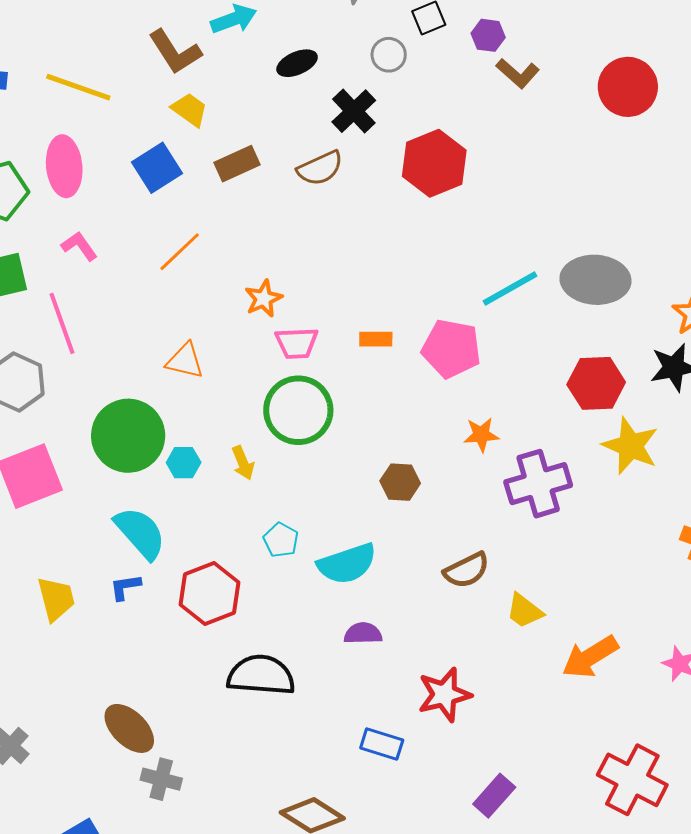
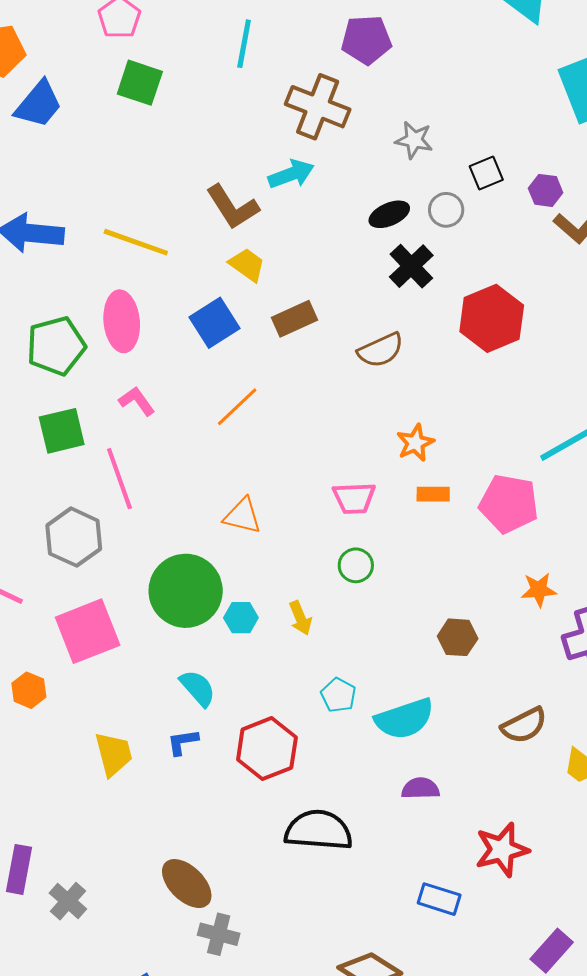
black ellipse: (297, 63) -> (389, 214), moved
brown semicircle: (320, 168) -> (381, 350), moved
orange star: (263, 298) -> (415, 443), moved
green circle: (298, 410) -> (356, 565), size x0.5
cyan semicircle: (140, 533) -> (198, 688), size x0.7

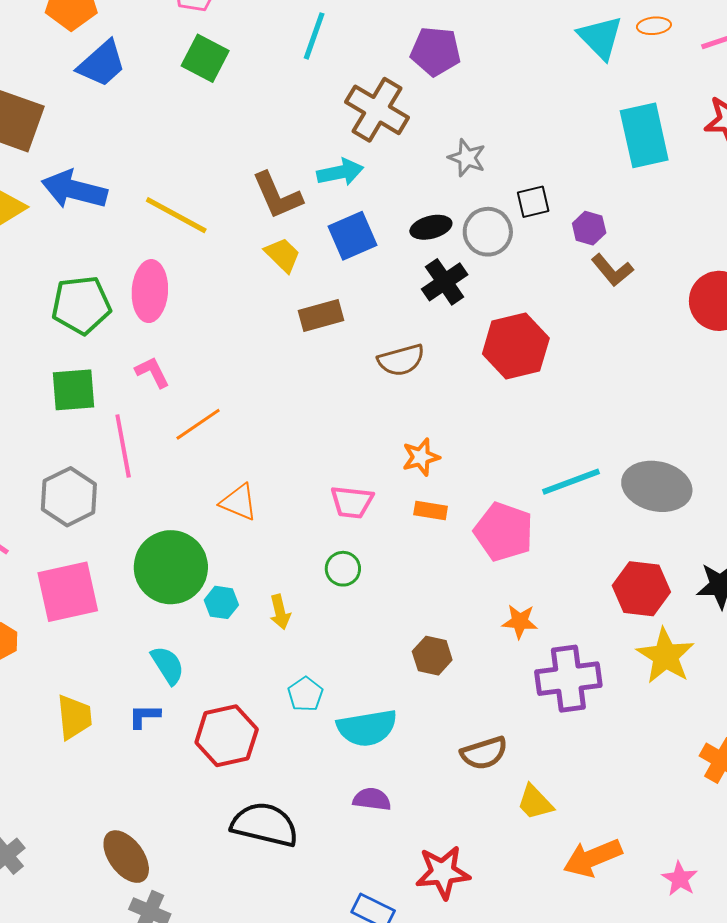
gray circle: (446, 210) -> (488, 232), size x1.4
blue square: (214, 323) -> (352, 236), moved
orange line: (237, 407) -> (198, 424), moved

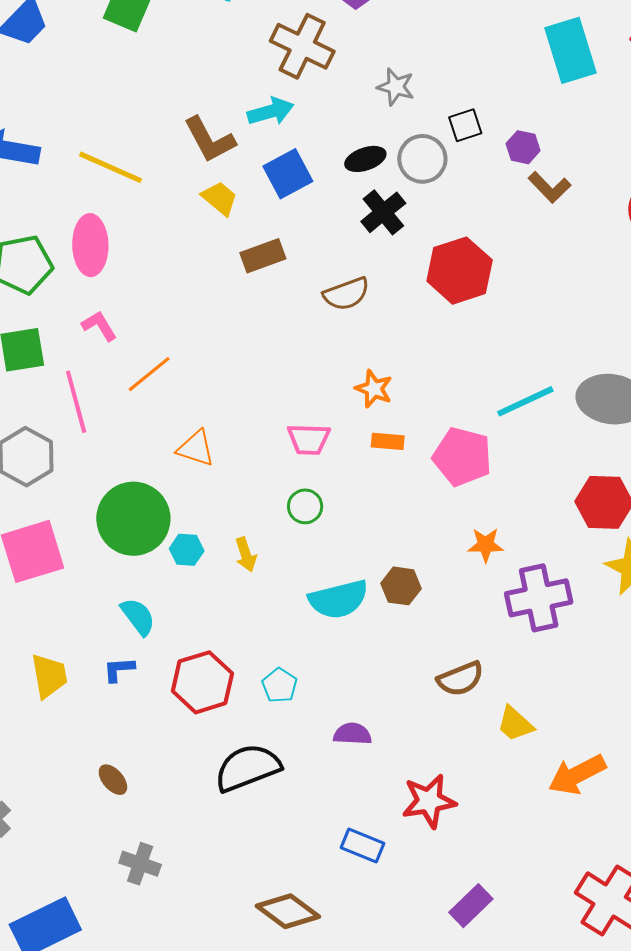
orange star: (421, 457) -> (374, 389), turned -30
cyan pentagon: (305, 694) -> (280, 685), moved
cyan semicircle: (367, 728) -> (338, 599), moved
black semicircle: (265, 825) -> (248, 768), turned -30
brown ellipse: (126, 857) -> (113, 780), moved, size x0.6

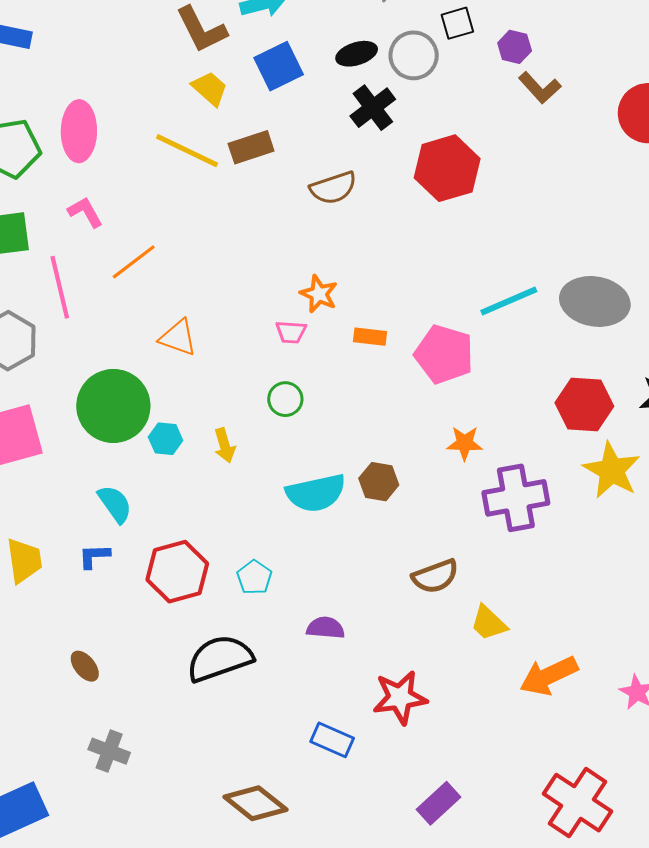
yellow line: (111, 167) -> (187, 151), moved
orange star: (374, 389) -> (319, 294), moved
pink trapezoid: (309, 439) -> (291, 332), size x0.7

